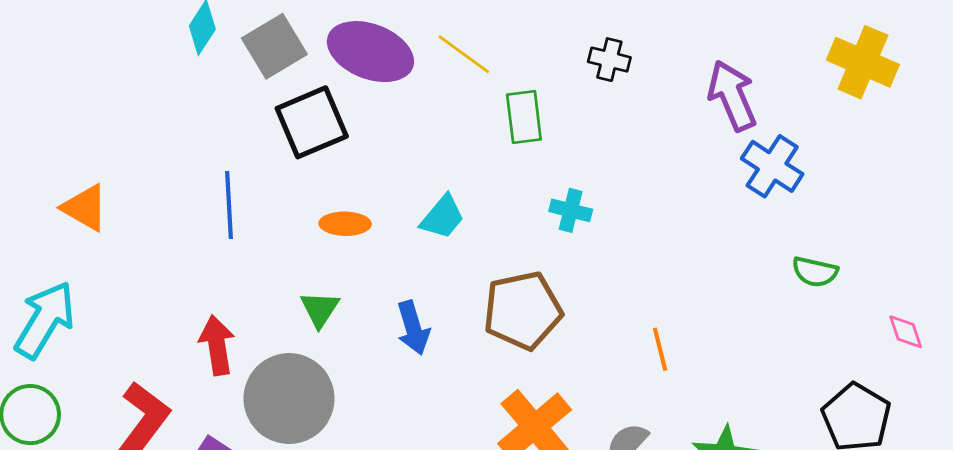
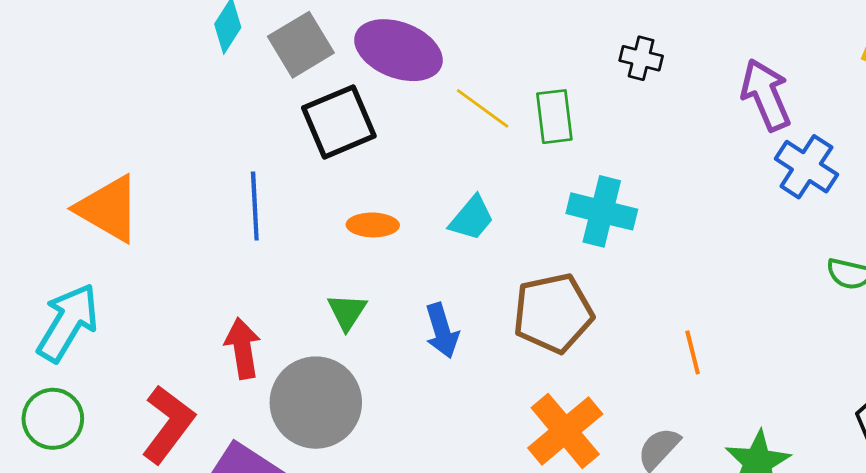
yellow line: (464, 54) -> (483, 108), moved
orange triangle: (85, 208) -> (108, 209), size x1.4
cyan cross: (571, 210) -> (602, 211), size x1.6

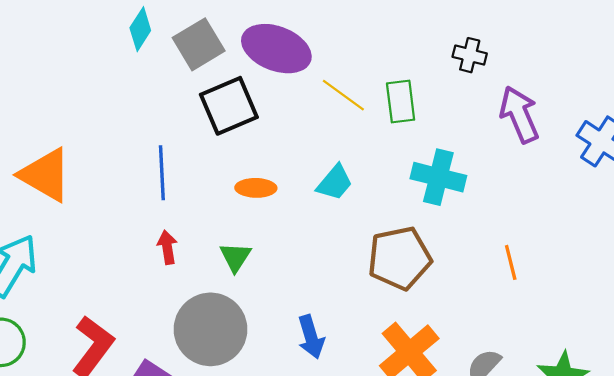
purple arrow: (766, 95) -> (519, 114), moved
blue arrow: (442, 331) -> (311, 337), moved
red arrow: (243, 348) -> (167, 247), moved, size x0.7
orange line: (693, 352) -> (511, 262), moved

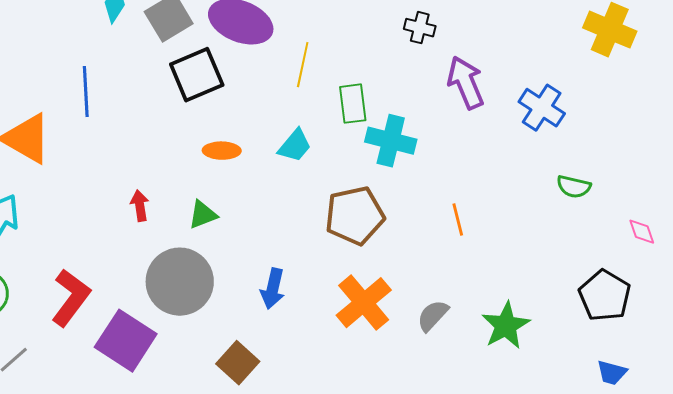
yellow line: (343, 95) -> (303, 65), turned 66
green rectangle: (401, 102) -> (353, 104), moved
blue line: (162, 173) -> (86, 92), moved
green triangle: (235, 257) -> (203, 215), turned 36
blue arrow: (311, 337) -> (273, 289), turned 30

